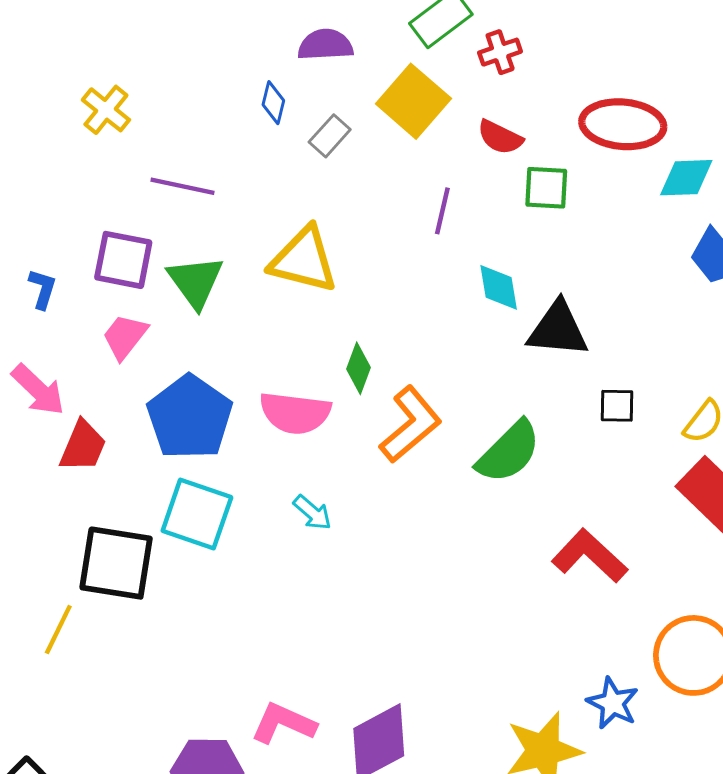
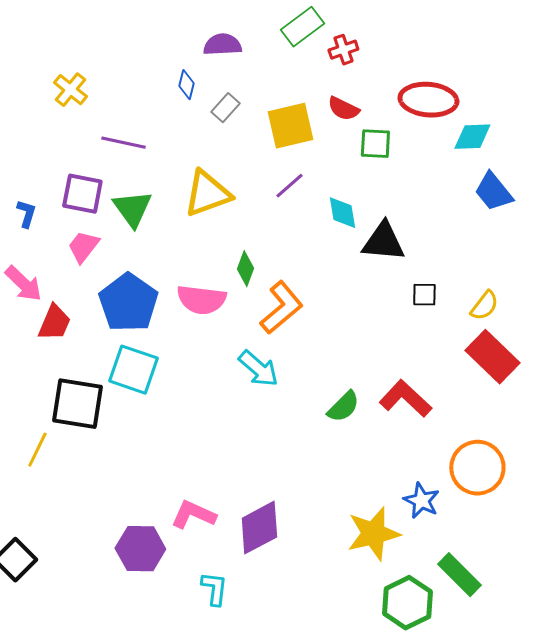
yellow square: (413, 101) -> (290, 126), moved, turned 36
purple line: (442, 211) -> (289, 186), moved, turned 36
yellow triangle: (304, 260) -> (207, 194), turned -34
green semicircle: (509, 452) -> (343, 407), moved, size x0.7
cyan arrow: (312, 513) -> (258, 369), moved, size x1.5

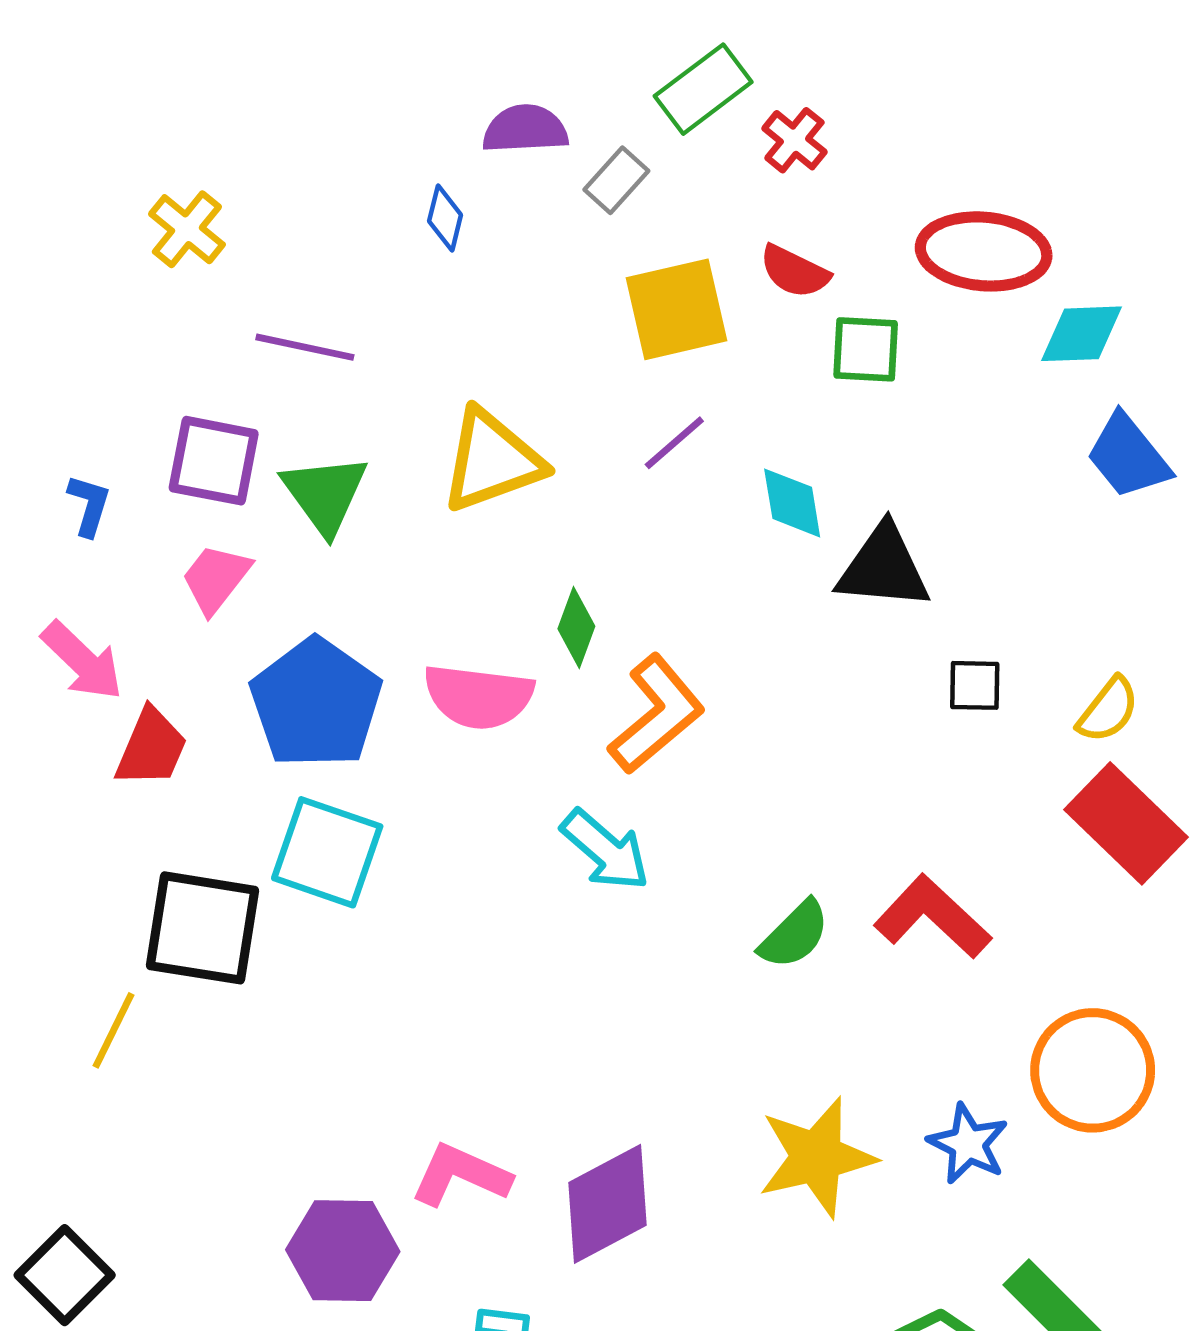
red cross: (343, 50) -> (794, 140), turned -32
gray rectangle: (225, 108) -> (616, 180), moved
yellow star: (373, 534) -> (817, 1157), moved

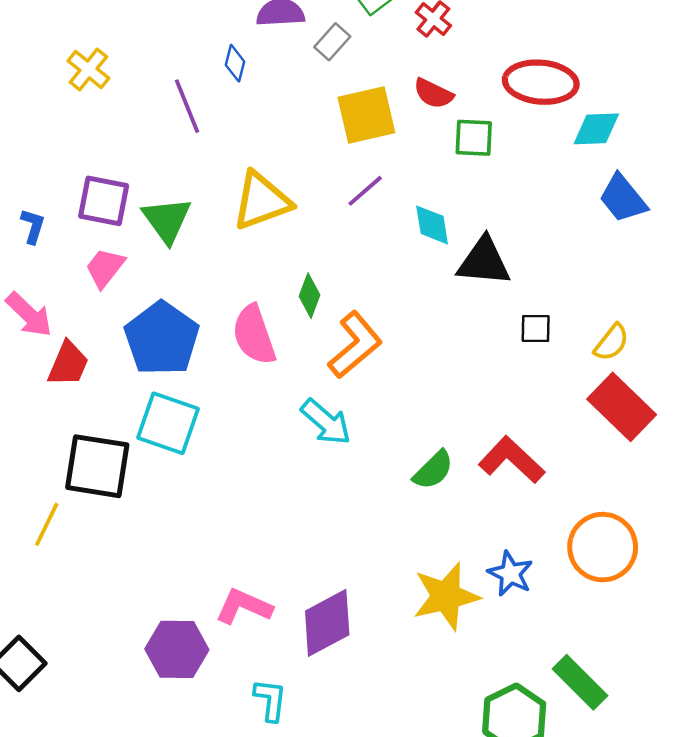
purple line: (305, 347) -> (187, 106), moved, turned 56
pink semicircle: (478, 697) -> (254, 335), turned 64
blue star: (968, 1144) -> (510, 574), moved

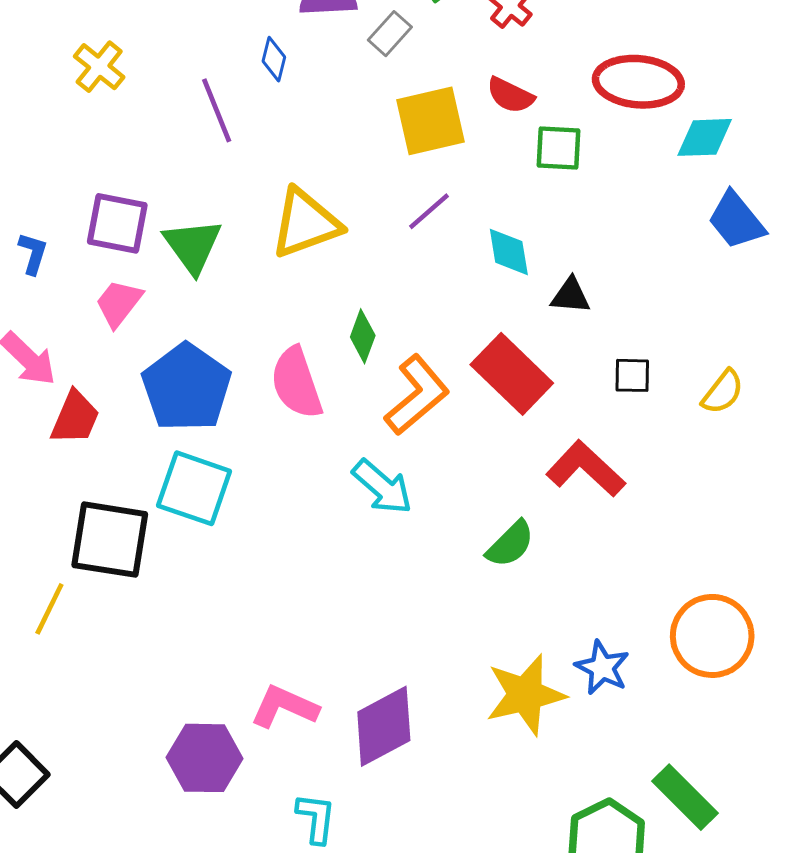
black triangle: (484, 262) -> (571, 296), size x0.6
red rectangle: (622, 407) -> (512, 374), moved
red L-shape: (512, 460) -> (586, 469), moved

